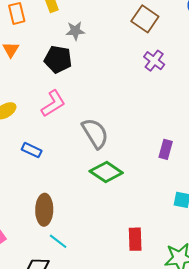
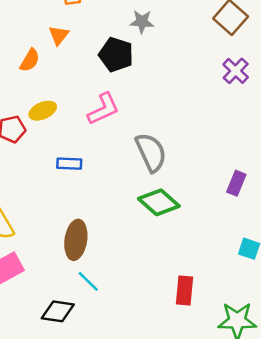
blue rectangle: (32, 150) -> (69, 164), turned -30

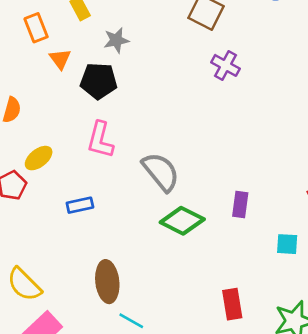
orange triangle: (59, 35) -> (60, 59), moved
pink L-shape: (103, 109) -> (100, 140), turned 144
purple rectangle: (236, 183) -> (240, 205), moved

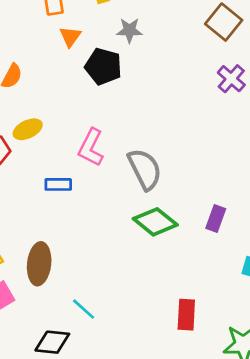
pink L-shape: (100, 140) -> (91, 147), moved
brown ellipse: (107, 282) -> (39, 264), moved

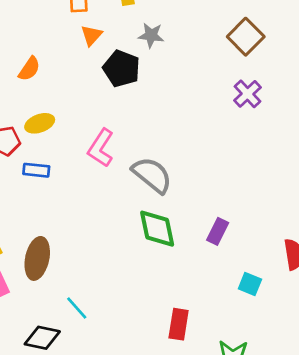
gray semicircle: (145, 169) -> (152, 175), turned -30
blue rectangle: (58, 184) -> (36, 170), moved
green diamond: (155, 222) -> (157, 229), turned 33

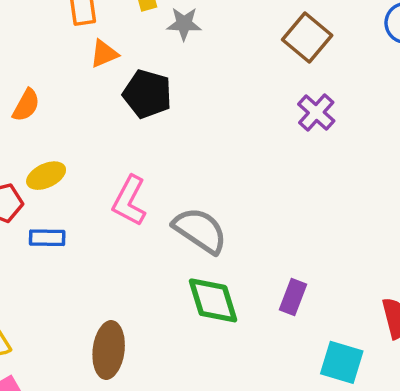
orange triangle: (92, 35) -> (104, 54), turned 30
gray star: (151, 35) -> (184, 24), moved
brown ellipse: (37, 258) -> (109, 350), moved
cyan square: (250, 284) -> (342, 362), size x1.4

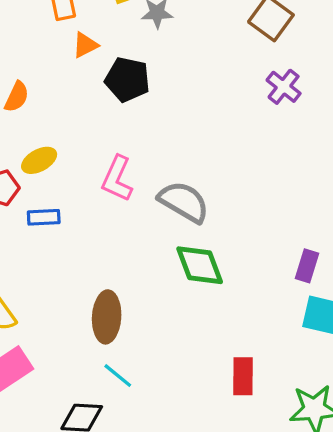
purple rectangle: (293, 297) -> (307, 266), moved

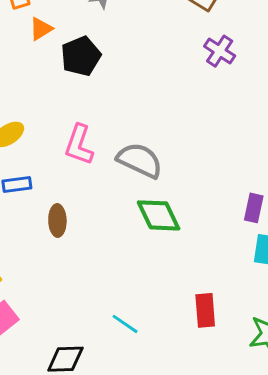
black pentagon: (127, 79) -> (81, 56), turned -30
brown ellipse: (107, 317) -> (57, 220), moved, size x0.7
cyan line: (118, 376) -> (125, 324), moved

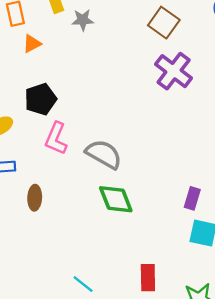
purple cross: (220, 51) -> (174, 71), size x1.5
black pentagon: (81, 56) -> (41, 99), moved

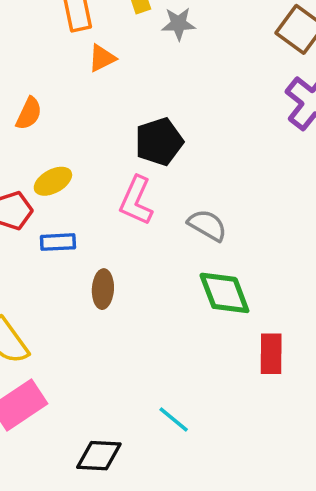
black pentagon: (41, 99) -> (159, 142), moved
gray semicircle: (104, 154) -> (207, 225), size x0.7
red rectangle: (148, 278) -> (271, 354), moved

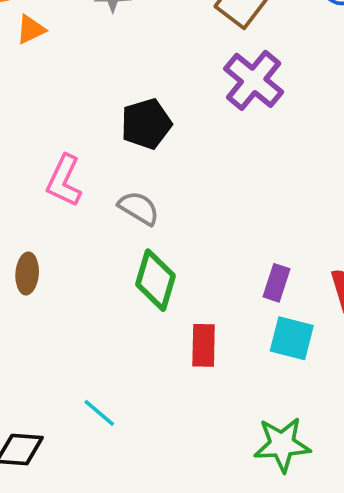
black pentagon: (159, 142) -> (146, 124), moved
green diamond: (224, 293) -> (155, 280), turned 36

